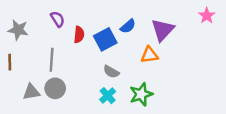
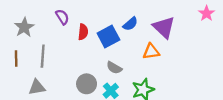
gray star: (18, 30) -> (24, 27), turned 30
purple triangle: (163, 30) -> (164, 27), turned -30
gray line: (52, 60) -> (43, 56), moved
gray circle: (55, 88) -> (87, 84), moved

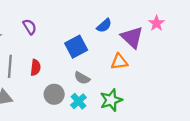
pink star: (207, 13) -> (157, 23), moved
blue semicircle: (130, 24) -> (104, 26), moved
red semicircle: (83, 32) -> (35, 67), moved

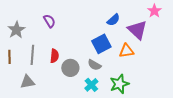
pink star: (157, 23) -> (154, 11), moved
blue square: (76, 47) -> (101, 44), moved
gray circle: (54, 94) -> (70, 68), moved

